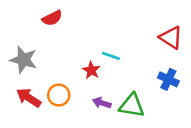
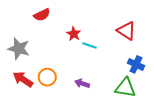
red triangle: (171, 38) -> (126, 31), moved
red star: (91, 70) -> (74, 34), moved
green triangle: (132, 105) -> (125, 88), moved

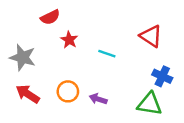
red star: (74, 34) -> (69, 40), moved
orange circle: (47, 77) -> (68, 91), moved

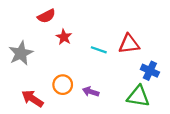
red triangle: (151, 36) -> (129, 44), moved, turned -40
gray star: (23, 57) -> (21, 53), turned 30
red arrow: (28, 94) -> (32, 99), moved

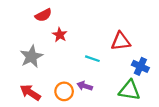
cyan line: (99, 50) -> (92, 59), moved
gray star: (21, 53) -> (31, 57), moved
orange circle: (63, 85) -> (64, 91), moved

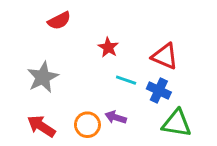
red star: (60, 35) -> (108, 47), moved
red triangle: (121, 41) -> (165, 56), turned 30
blue cross: (140, 66) -> (159, 91), moved

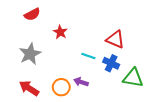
red semicircle: (59, 21) -> (32, 14), moved
red star: (108, 47) -> (60, 32), moved
green triangle: (177, 123) -> (133, 78), moved

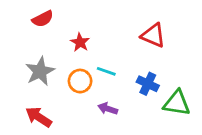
red triangle: (115, 39) -> (153, 35), moved
cyan line: (88, 56) -> (106, 71), moved
orange circle: (61, 87) -> (80, 81), moved

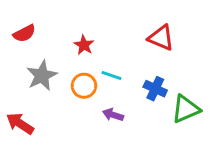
red semicircle: (43, 19) -> (24, 33), moved
green triangle: (177, 103) -> (186, 109), turned -32
red arrow: (39, 117) -> (20, 124), moved

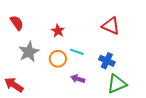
red semicircle: (24, 33) -> (17, 23), turned -98
green triangle: (186, 109) -> (117, 84), moved

